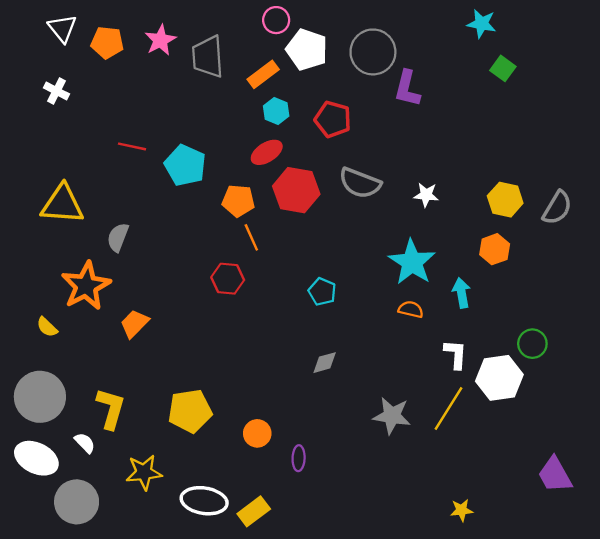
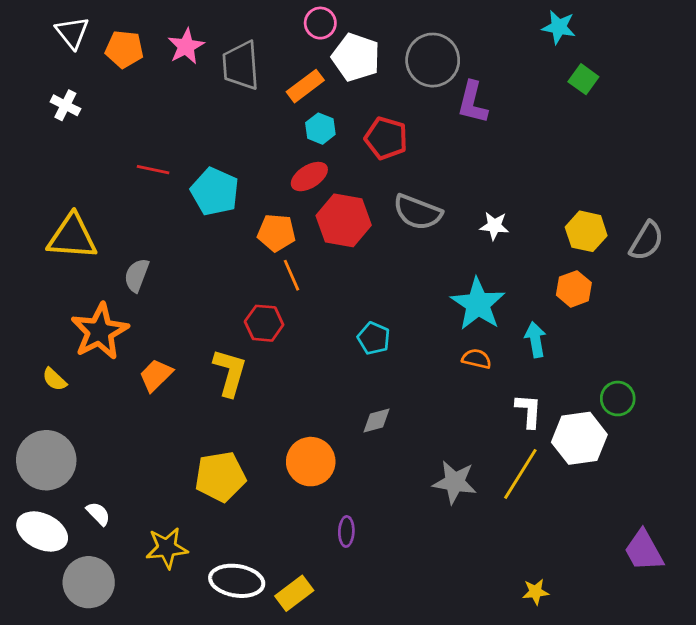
yellow L-shape: (111, 409) -> (230, 373), moved
orange circle: (257, 433) -> (311, 462), moved, size x1.5

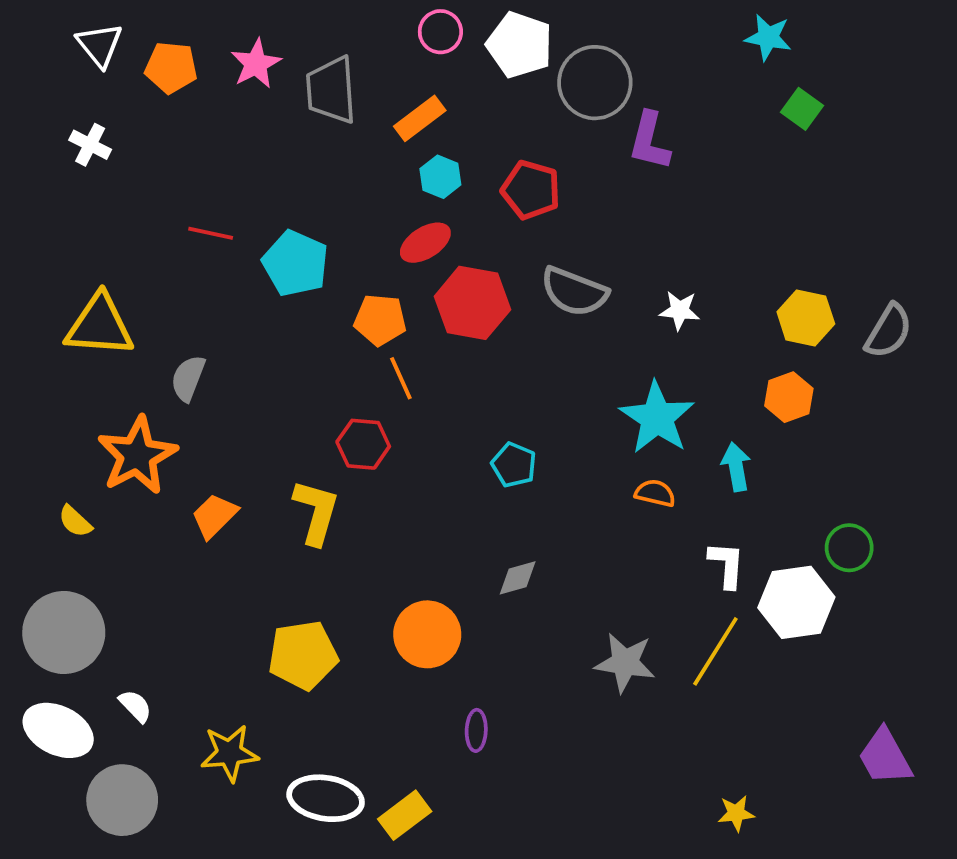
white pentagon: (356, 57) -> (520, 45), moved

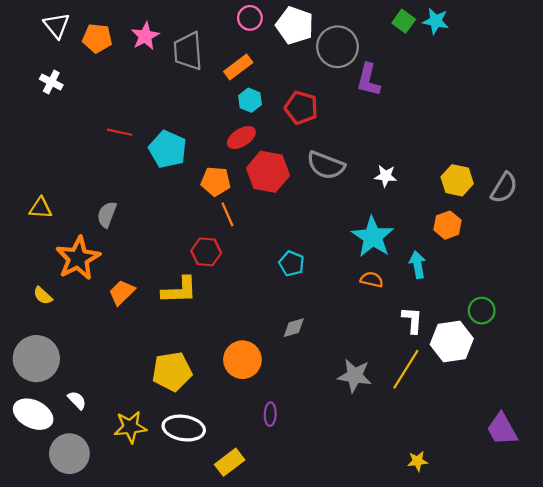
green square: (802, 109) -> (404, 21), moved
yellow triangle: (100, 326) -> (41, 208), moved, size x0.6
yellow L-shape: (316, 512) -> (179, 290), turned 72
white ellipse: (326, 798) -> (184, 428), moved

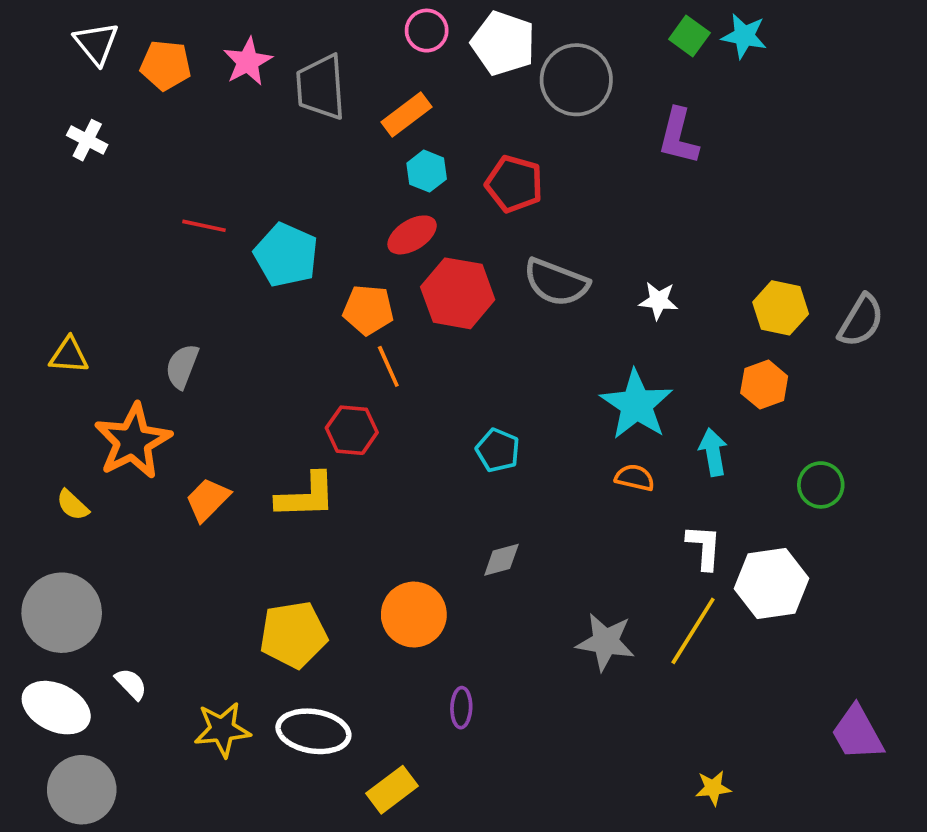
purple L-shape: (368, 80) -> (678, 136), moved
green circle: (482, 311) -> (821, 485), moved
gray circle: (69, 454) -> (82, 790), moved

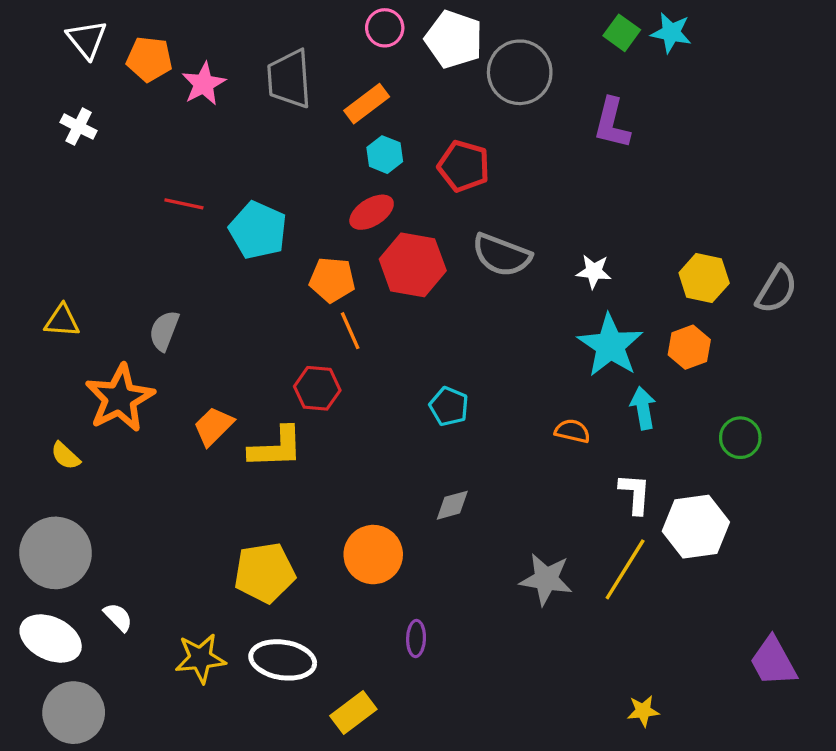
pink star: (248, 62) -> (204, 84), moved
cyan star: (636, 405) -> (610, 346), moved
orange trapezoid: (208, 500) -> (214, 426), moved

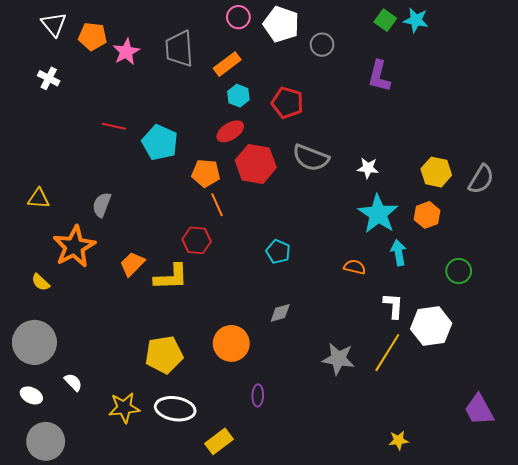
gray circle: (520, 72) -> (322, 45), size x0.6
white ellipse: (51, 638) -> (31, 395), size x0.6

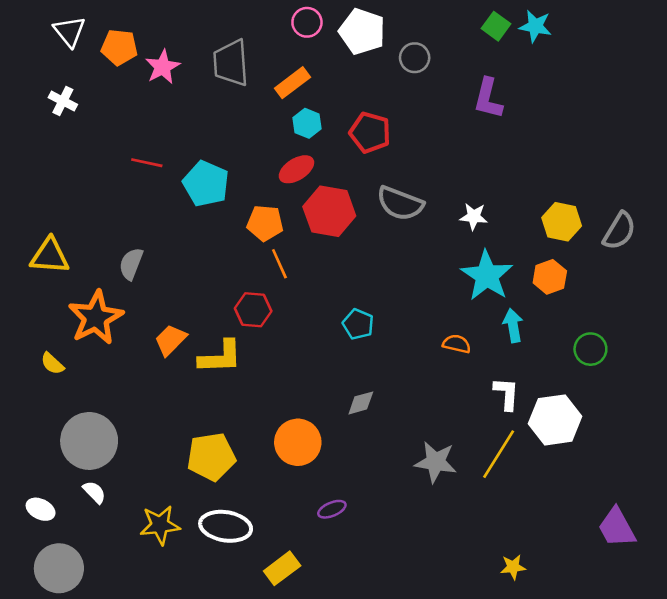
yellow triangle: (39, 199) -> (50, 256), size x1.4
gray circle: (34, 342) -> (89, 441), moved
purple ellipse: (258, 395) -> (332, 509), turned 65

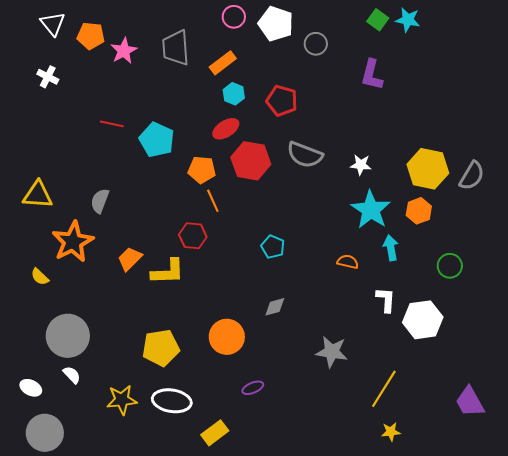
yellow hexagon: (562, 222) -> (428, 169), size x1.4
yellow line: (499, 454) -> (384, 389), moved

